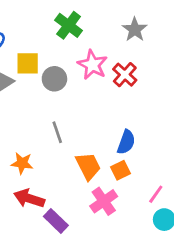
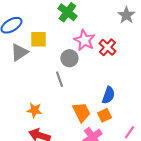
gray star: (135, 30) -> (126, 15), moved
gray circle: (54, 79) -> (69, 58), moved
gray line: (57, 132) -> (59, 79), moved

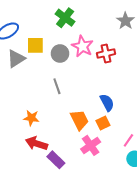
red cross: (107, 47) -> (106, 53), turned 36
gray circle: (69, 58) -> (60, 53), moved
blue semicircle: (108, 95) -> (107, 103), turned -48

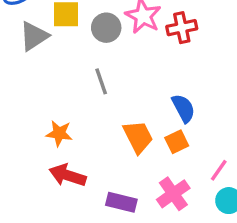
pink cross: (91, 145) -> (173, 194), moved
purple rectangle: (56, 160) -> (121, 202), moved, turned -30

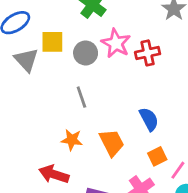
gray triangle: (34, 36) -> (26, 60), turned -40
orange star: (59, 133) -> (72, 140), moved
orange square: (177, 142) -> (157, 156), moved

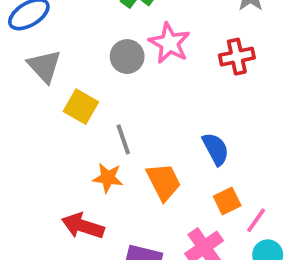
yellow square: (52, 42) -> (81, 107), moved, turned 30
red cross: (148, 53) -> (237, 57), moved
gray line: (81, 97) -> (123, 139), moved

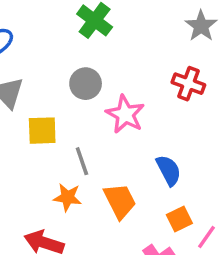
pink star: (169, 43) -> (125, 114), moved
red cross: (237, 57) -> (188, 84), turned 32
yellow square: (81, 107) -> (42, 131), turned -32

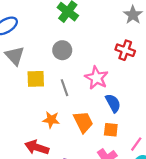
pink star: (125, 114) -> (96, 78), moved
gray line: (82, 161) -> (64, 88), moved
orange square: (179, 219) -> (111, 130), moved, turned 32

